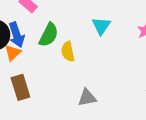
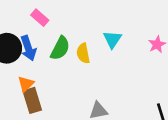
yellow semicircle: (68, 51) -> (83, 53), moved
orange triangle: (13, 53) -> (26, 84), moved

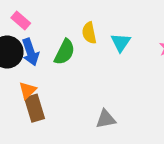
pink rectangle: (40, 18) -> (21, 21), moved
yellow semicircle: (83, 53) -> (89, 33), moved

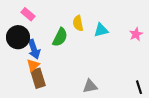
cyan triangle: (121, 42) -> (101, 30), turned 42
blue arrow: (30, 52) -> (34, 49), moved

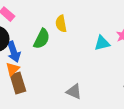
cyan triangle: (101, 30) -> (102, 43), moved
gray triangle: (90, 86) -> (74, 92), turned 35

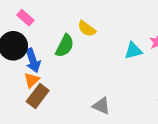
yellow semicircle: (61, 24) -> (87, 29), turned -42
brown rectangle: (18, 83) -> (38, 96), turned 54

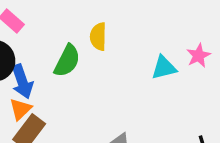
yellow semicircle: (87, 29) -> (98, 37), turned 54

